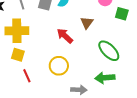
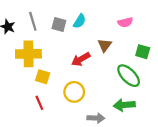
green square: (122, 14) -> (143, 52), moved
red arrow: (65, 36) -> (81, 59), turned -72
yellow square: (18, 55) -> (43, 77), moved

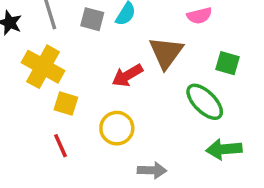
brown triangle: (105, 45) -> (166, 53), size x1.5
yellow cross: (28, 54) -> (43, 67), turned 30
green arrow: (124, 105) -> (224, 149), moved

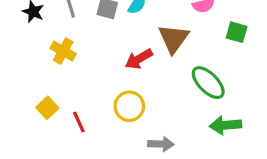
green square: (228, 63) -> (237, 32), moved
yellow cross: (43, 67) -> (63, 51), size x0.7
yellow square: (66, 104) -> (47, 108), moved, turned 30

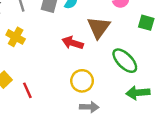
red arrow: (139, 59) -> (73, 43), turned 48
yellow circle: (129, 106) -> (82, 81), moved

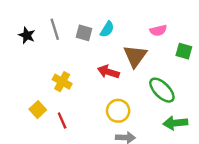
yellow cross: (16, 37) -> (62, 82), moved

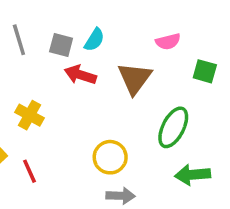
red arrow: (108, 72) -> (80, 75), moved
green ellipse: (162, 90) -> (173, 127), turned 72

